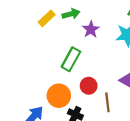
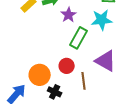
green rectangle: (71, 59) -> (79, 38), moved

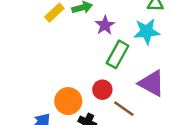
brown line: (84, 81) -> (124, 109), turned -48

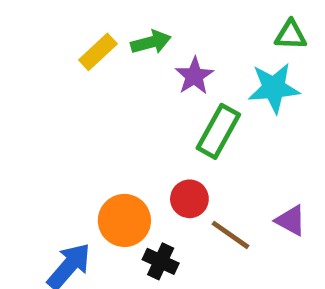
purple triangle: (152, 83) -> (291, 220), moved, size x0.6

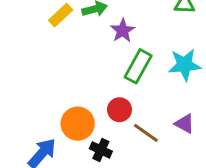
cyan star: (274, 88) -> (185, 65), moved

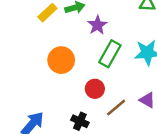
orange circle: (78, 124) -> (61, 60), moved
brown line: (146, 133) -> (116, 108), turned -75

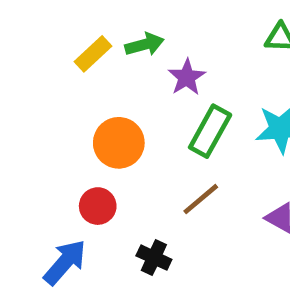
red circle: (95, 89) -> (98, 206), moved
brown line: (116, 108) -> (201, 199), moved

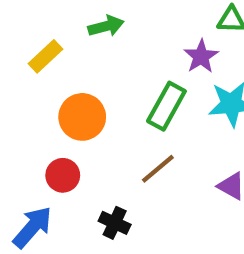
yellow rectangle: (93, 54) -> (45, 56), moved
purple star: (187, 77) -> (201, 56), moved

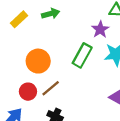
yellow rectangle: (45, 56) -> (19, 19), moved
brown line: (158, 169) -> (51, 88), moved

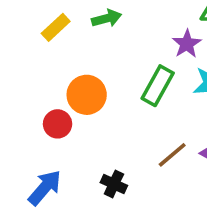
brown line: (51, 88) -> (172, 155), moved
red circle: (28, 92) -> (58, 124), moved

